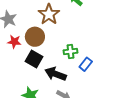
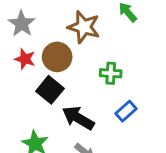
brown star: (49, 14) -> (84, 27), turned -30
green cross: (70, 52) -> (111, 73), moved

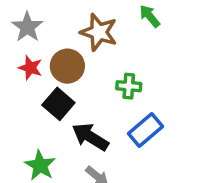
blue rectangle: (126, 111) -> (146, 130), size x1.4

